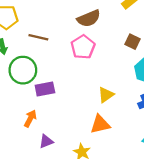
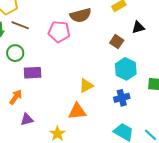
brown line: (38, 37) -> (20, 25), moved
pink pentagon: (83, 47) -> (59, 32), moved, turned 30
green circle: (23, 70) -> (15, 53), size x0.7

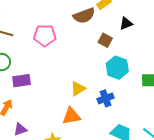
brown semicircle: (81, 15) -> (84, 16), moved
blue cross: (122, 98) -> (106, 98), moved

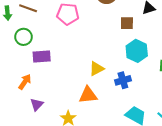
brown square: (105, 40) -> (127, 23), turned -32
purple triangle: (20, 129) -> (37, 105), turned -32

